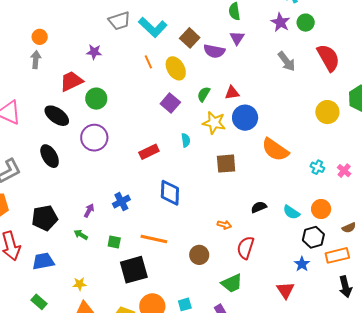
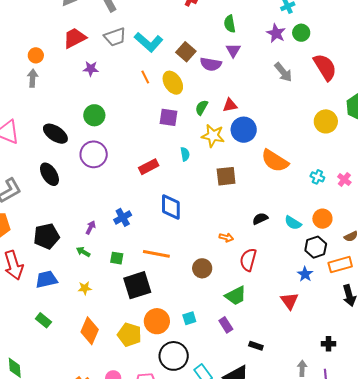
red trapezoid: (71, 81) -> (75, 38), moved
purple square: (170, 103) -> (168, 117), turned -30
yellow star: (80, 284) -> (85, 288), moved

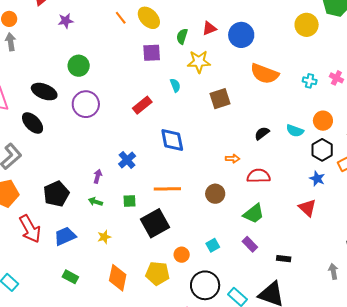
blue circle: (244, 130) -> (241, 35), moved
black ellipse: (49, 174) -> (33, 123), moved
red semicircle: (248, 260) -> (259, 176), turned 85
orange circle: (157, 321) -> (182, 255), size x0.6

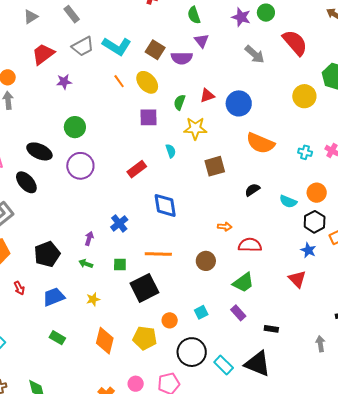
black semicircle: (262, 133) -> (252, 190), moved
red arrow: (30, 229) -> (19, 288), size x0.5

